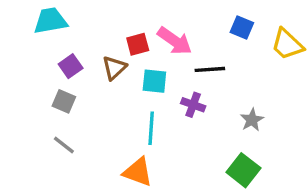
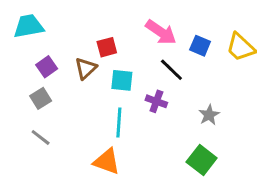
blue square: (242, 27) -> (200, 46), moved
pink arrow: (175, 41) -> (161, 32), moved
black line: (210, 69) -> (171, 70), turned 48
gray square: (64, 101) -> (41, 98), turned 35

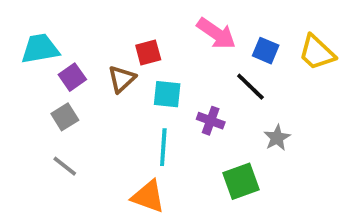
cyan trapezoid: (29, 26) -> (40, 49), moved
black line: (171, 70) -> (250, 87), moved
green square: (202, 160) -> (241, 181), moved, turned 32

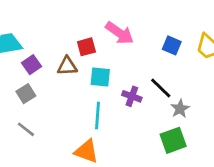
pink arrow: (216, 34) -> (119, 33), moved
brown triangle: (122, 79) -> (67, 66), turned 40
black line: (250, 87) -> (161, 88), moved
green square: (241, 181) -> (173, 140), moved

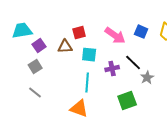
pink arrow: (119, 33) -> (115, 36), moved
purple cross: (132, 96) -> (112, 69), turned -32
green square: (173, 140) -> (127, 101), moved

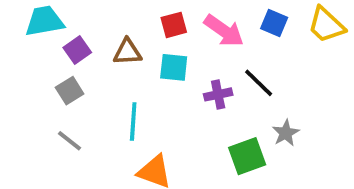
red square: (79, 33) -> (174, 25), moved
gray star: (147, 78) -> (286, 133), moved
cyan line: (87, 83) -> (133, 121), moved

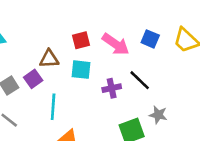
purple square: (77, 50) -> (33, 79), moved
gray star: (286, 133) -> (158, 115), turned -30

